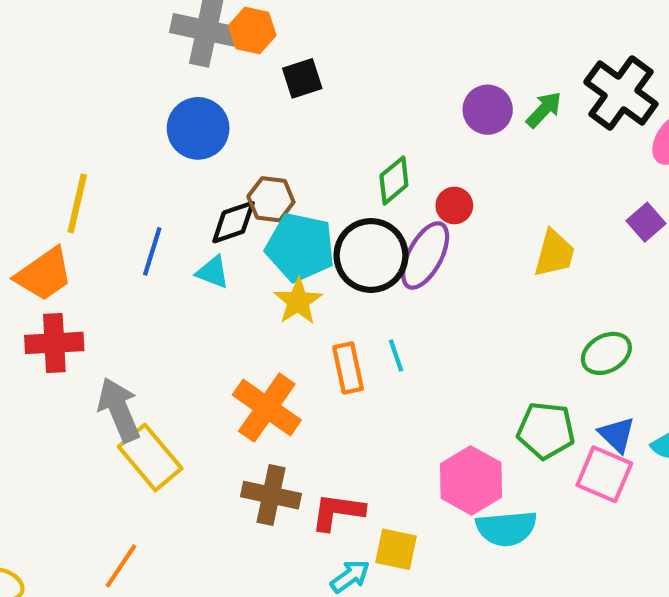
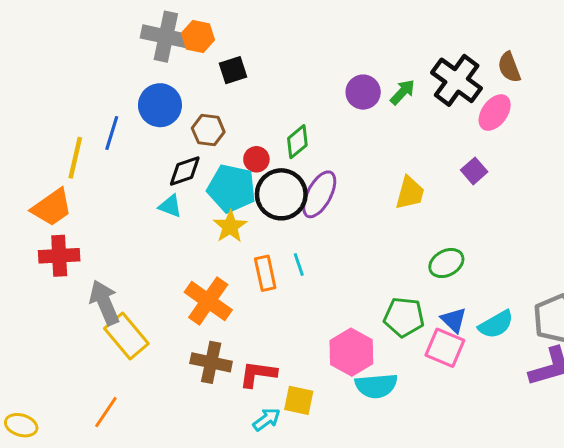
brown hexagon: (271, 199) -> (208, 130), moved
red circle: (454, 205) -> (256, 159), moved
blue line: (152, 251) -> (112, 133), moved

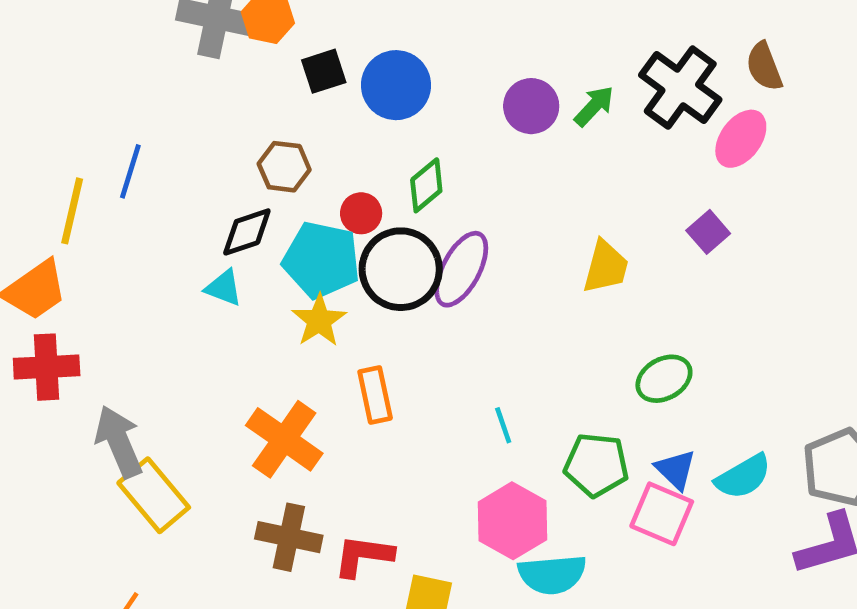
blue circle: (160, 105) -> (396, 85), moved
cyan line: (299, 264) -> (503, 425), moved

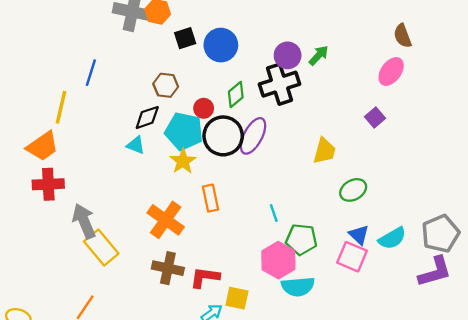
black cross: (680, 87) -> (280, 84), moved, turned 36
blue line: (130, 171) -> (91, 73), moved
yellow trapezoid: (606, 267) -> (324, 151), moved
green pentagon: (596, 465) -> (301, 239), moved

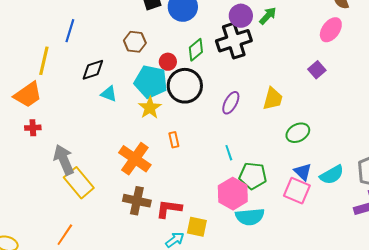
black diamond: (147, 117) -> (93, 70), moved
purple ellipse: (253, 136) -> (231, 103), moved, size x0.7
red cross: (48, 184) -> (33, 128), size x0.6
orange rectangle: (210, 198) -> (174, 140), size x0.7

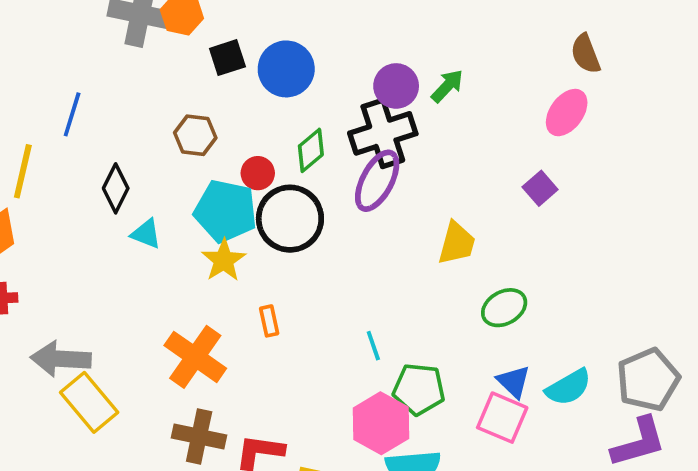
black diamond: (93, 70) -> (116, 188), turned -45
purple ellipse: (231, 103) -> (377, 181), moved, size x1.4
gray arrow: (64, 160) -> (61, 359), turned -64

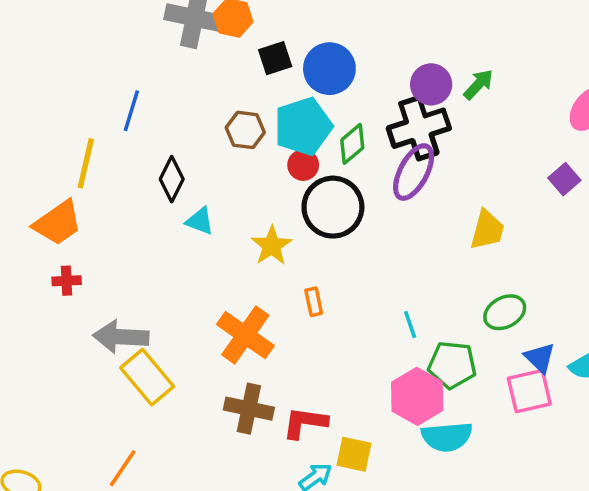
cyan pentagon: (226, 211) -> (303, 126), moved, turned -30
green ellipse: (504, 308) -> (505, 312), moved
pink square: (502, 418) -> (529, 391), turned -36

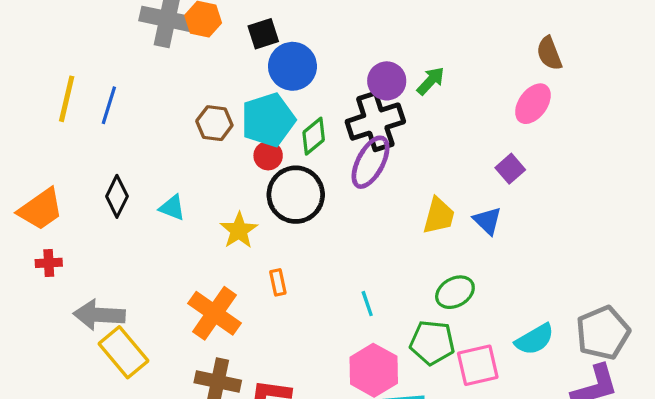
black square: (275, 58) -> (263, 34), moved
yellow line: (86, 163) -> (67, 99), moved
black diamond: (172, 179) -> (117, 196), moved
blue triangle: (540, 358) -> (487, 221), moved
green pentagon: (452, 365) -> (432, 343), moved

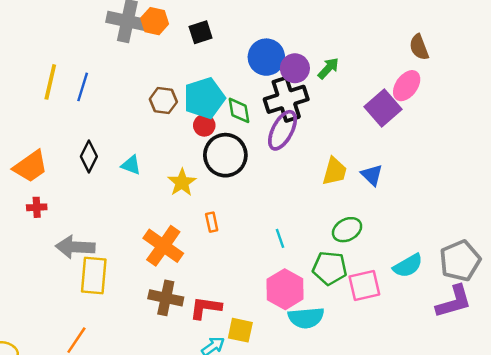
blue circle: (292, 66) -> (266, 57), moved
green diamond: (314, 136) -> (239, 110), turned -60
purple square: (510, 169) -> (383, 108), moved, size x1.6
yellow rectangle: (123, 352) -> (94, 276), turned 45

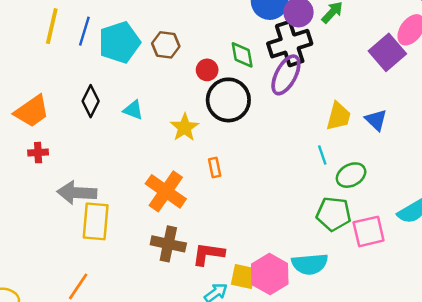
cyan pentagon: (204, 98) -> (119, 42), moved
cyan line: (280, 238) -> (322, 155), moved
pink hexagon: (285, 289) -> (270, 274), moved

